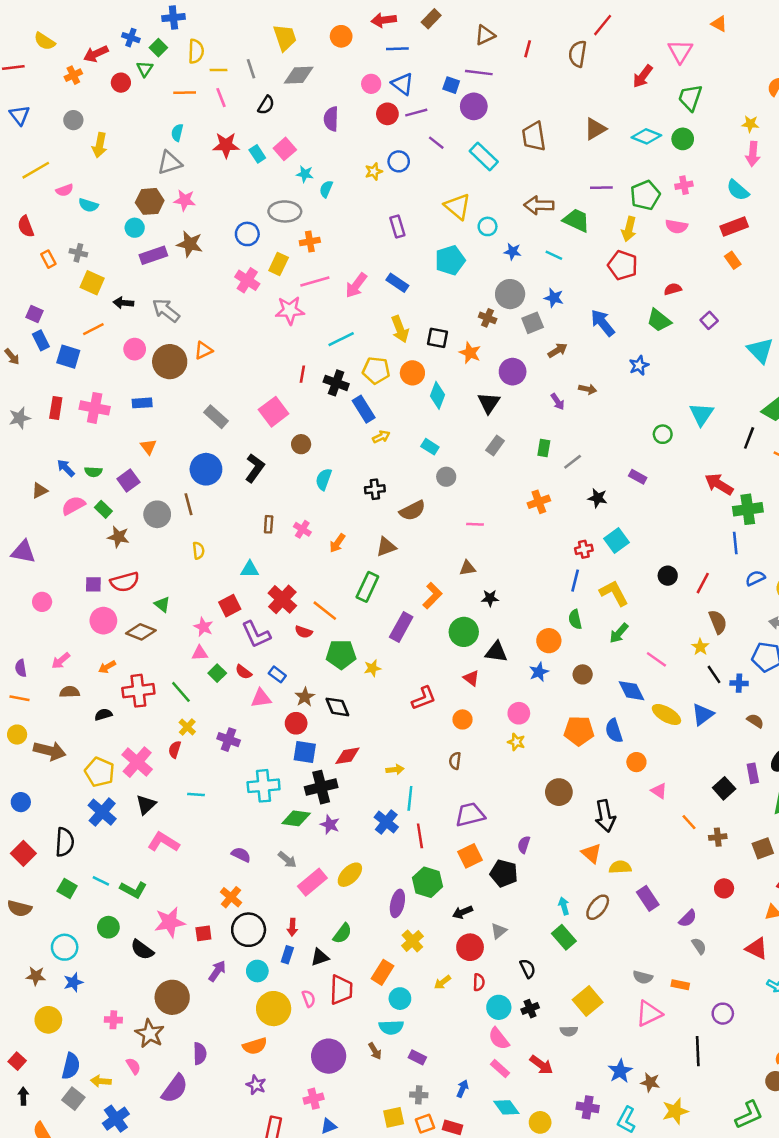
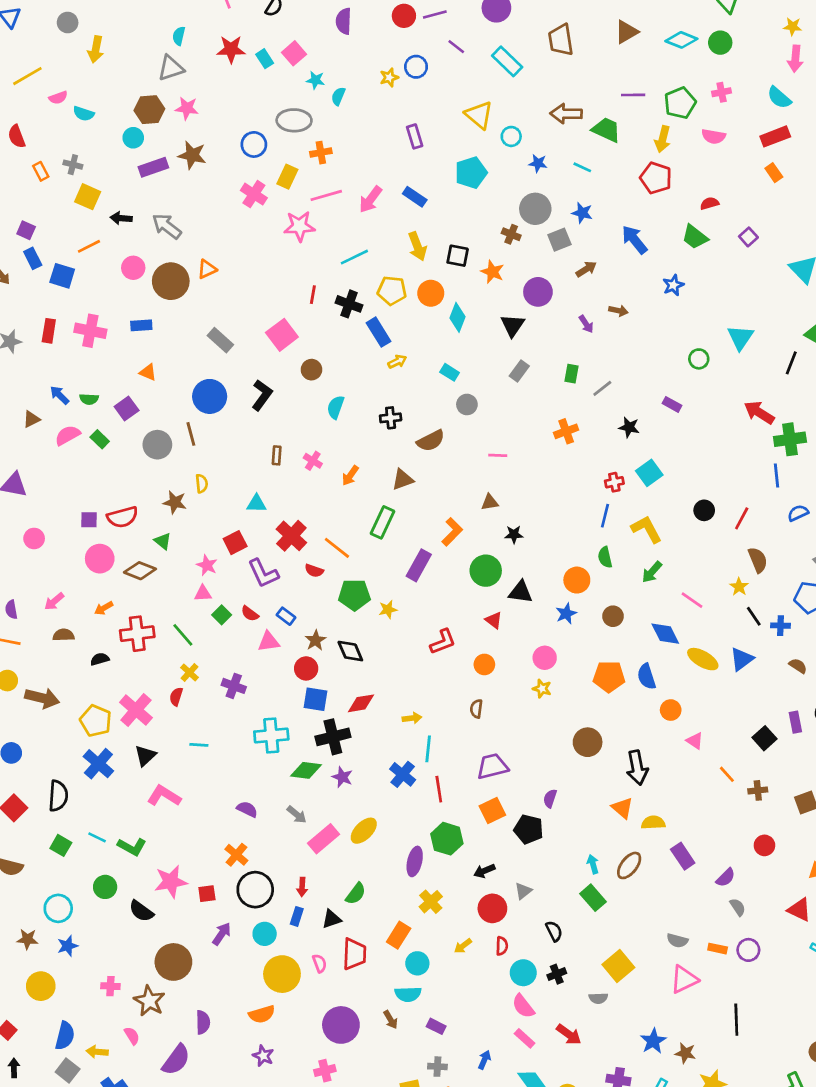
orange triangle: (148, 447) -> (148, 372), turned -30
brown star: (118, 537) -> (175, 502), moved
purple circle: (723, 1014) -> (748, 950), moved

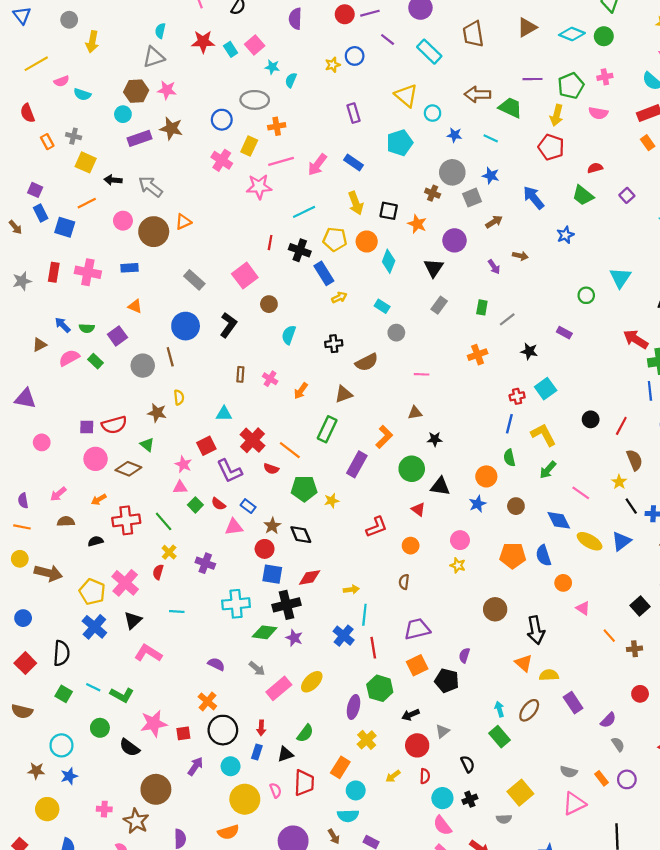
orange rectangle: (718, 949) -> (602, 778), turned 40

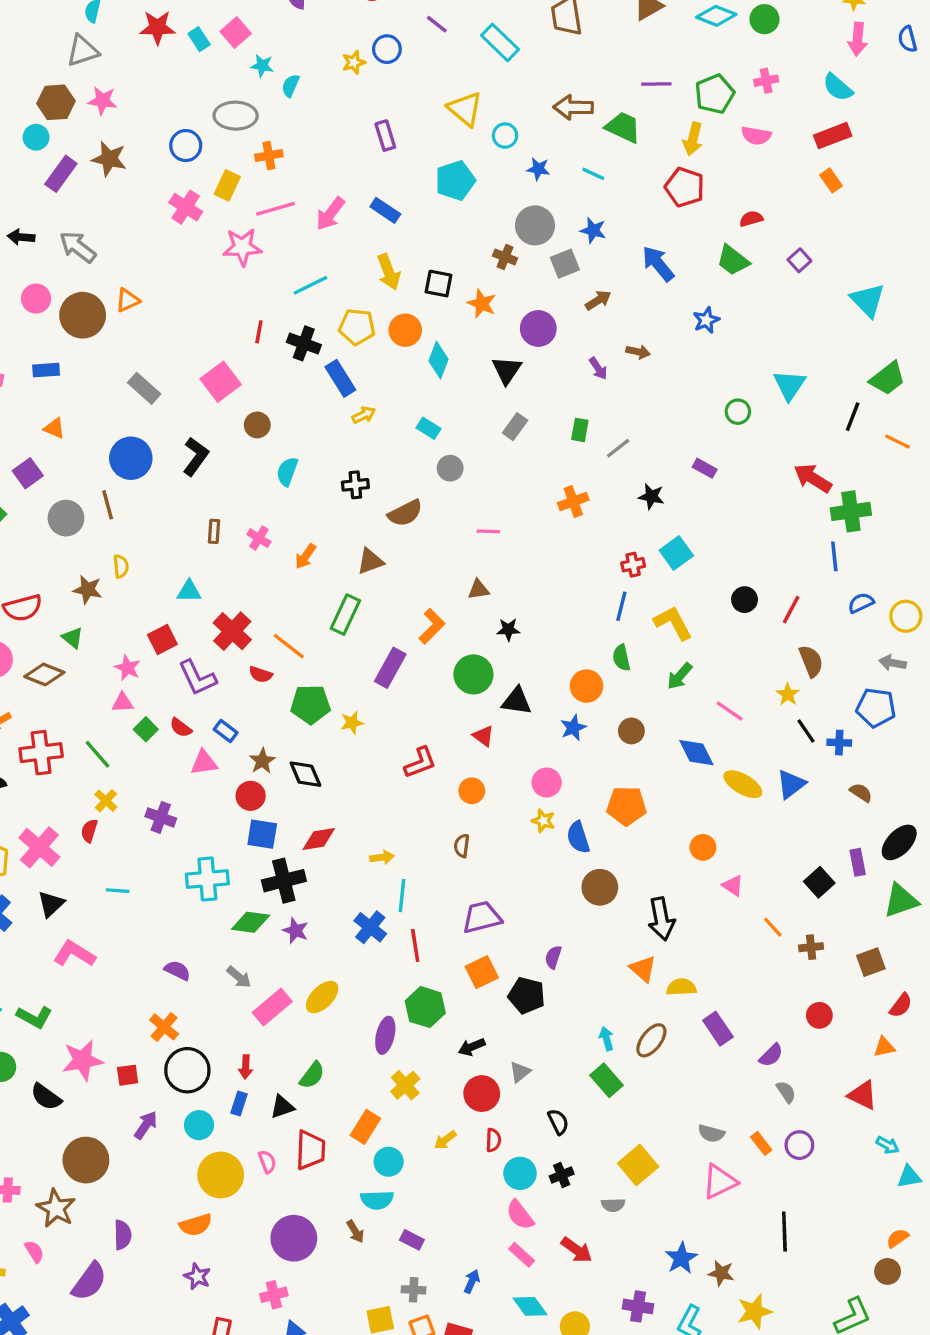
purple rectangle: (139, 138) -> (61, 174), turned -35
blue semicircle: (543, 555) -> (578, 837), moved

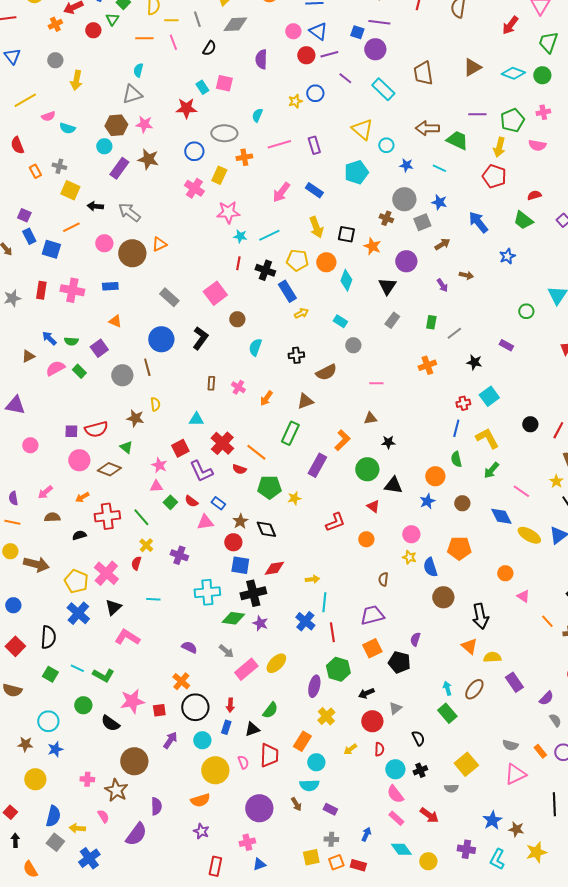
red star: (157, 27) -> (186, 108), moved
pink square: (236, 32) -> (224, 83), turned -36
cyan star: (262, 66) -> (240, 236), moved
pink line: (276, 209) -> (279, 144), moved
brown semicircle: (462, 846) -> (383, 579), moved

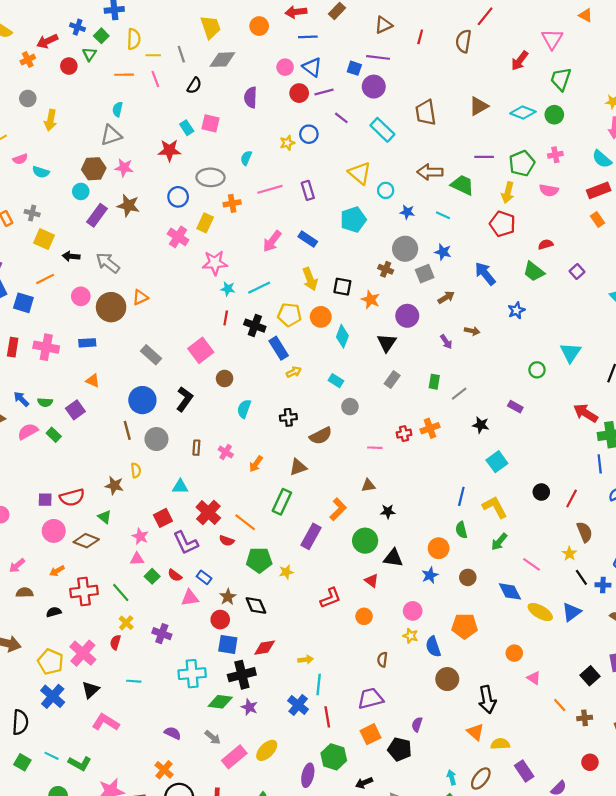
gray circle: (122, 375) -> (156, 439), moved
red cross: (463, 403) -> (404, 434), moved

